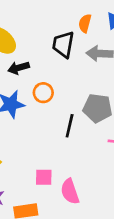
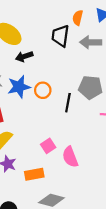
orange circle: (43, 93) -> (43, 90), moved
pink square: (44, 177) -> (48, 146), turned -32

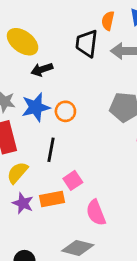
black line: (68, 103) -> (51, 150), moved
pink semicircle: (70, 157) -> (96, 213), moved
orange rectangle: (34, 174) -> (52, 199), moved

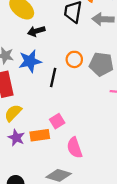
orange circle: (65, 111) -> (74, 59), moved
black line: (51, 150) -> (53, 78), moved

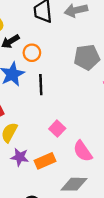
orange circle: (74, 59) -> (32, 53), moved
orange rectangle: (40, 135) -> (45, 161), moved

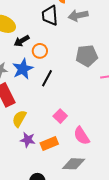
black line: (41, 85) -> (47, 78), turned 30

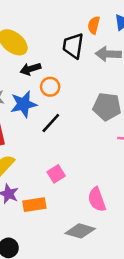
pink semicircle: (82, 136) -> (97, 199), moved
gray diamond: (74, 164) -> (80, 231), moved

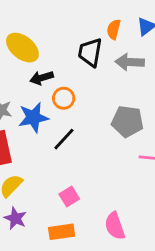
orange rectangle: (34, 205) -> (62, 232), moved

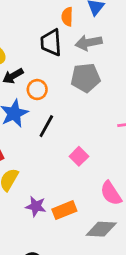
gray pentagon: (127, 121) -> (86, 78), moved
pink square: (69, 197) -> (79, 156), moved
purple star: (15, 218) -> (36, 206), moved

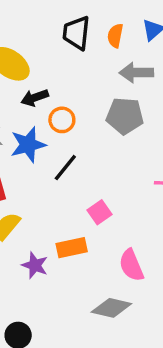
black trapezoid: (51, 42) -> (76, 33), moved
orange rectangle: (64, 210) -> (72, 248), moved

